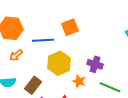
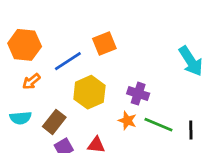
blue line: (43, 40) -> (68, 61), turned -30
orange star: (79, 81) -> (127, 121), moved

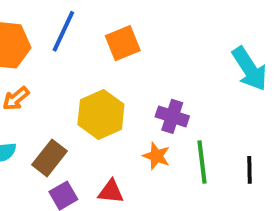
blue line: (68, 61) -> (63, 31), moved, turned -32
green line: (158, 125) -> (202, 162), turned 60

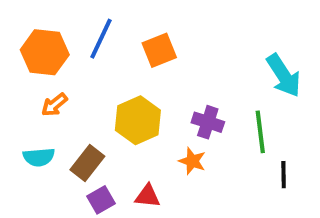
green line: (202, 162) -> (260, 132), moved

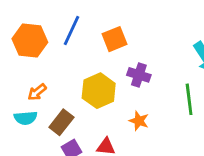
orange arrow: (54, 105) -> (37, 92), moved
purple cross: (208, 122) -> (139, 75), moved

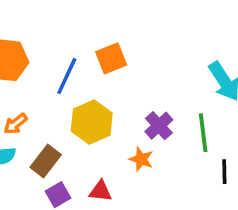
blue line: (71, 30) -> (67, 76), moved
purple cross: (139, 75) -> (159, 126), moved, turned 30

